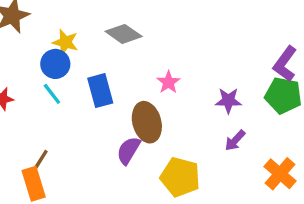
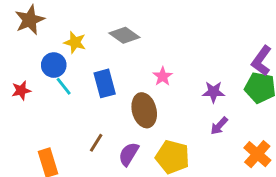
blue circle: (55, 64) -> (54, 65), moved
purple semicircle: (129, 150) -> (129, 154), moved
brown line: (40, 160) -> (96, 143), moved

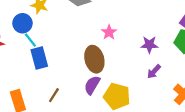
blue rectangle: (105, 83) -> (39, 58), moved
brown line: (96, 143) -> (54, 95), moved
purple semicircle: (129, 154) -> (92, 85), moved

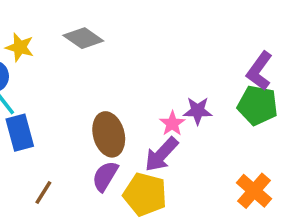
pink star: (109, 32) -> (172, 124), moved
purple arrow: (154, 72) -> (161, 154), moved, size x1.5

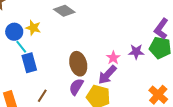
yellow star: (20, 47) -> (33, 28), moved
purple star: (198, 111) -> (136, 52), moved

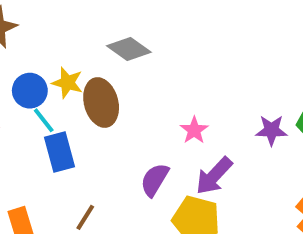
pink star: (113, 58) -> (194, 130), moved
brown ellipse: (78, 64) -> (101, 103), moved
purple semicircle: (76, 87) -> (155, 180), moved

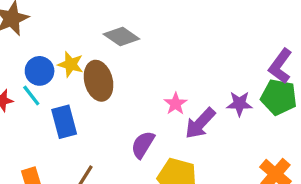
cyan line: (44, 120) -> (31, 95), moved
purple arrow: (214, 176) -> (200, 123), moved

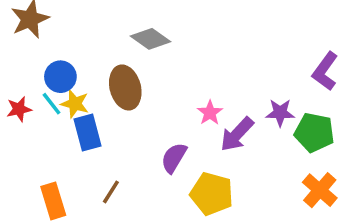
yellow star: (71, 64) -> (75, 104), moved
green pentagon: (279, 97) -> (314, 133), moved

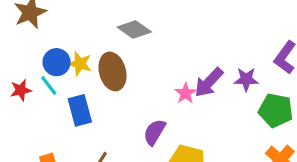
yellow star: (75, 104) -> (80, 64), moved
purple star: (280, 113) -> (246, 79), moved
purple arrow: (237, 134) -> (209, 82), moved

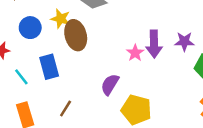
yellow star: (80, 64) -> (61, 19), moved
purple arrow: (209, 82) -> (154, 44), turned -44
cyan line: (49, 85) -> (21, 77), moved

